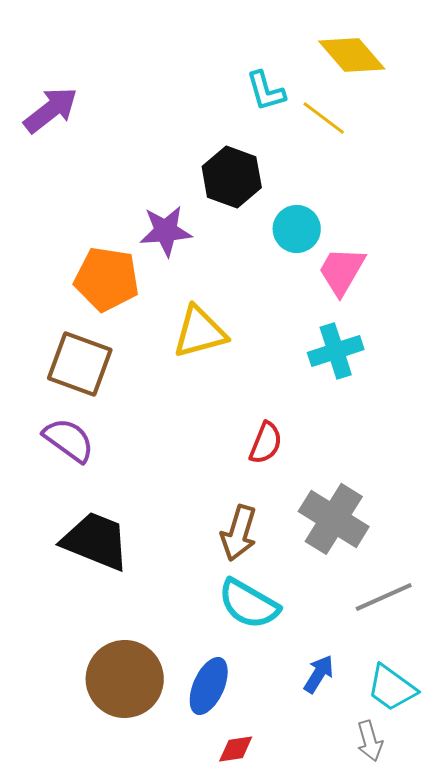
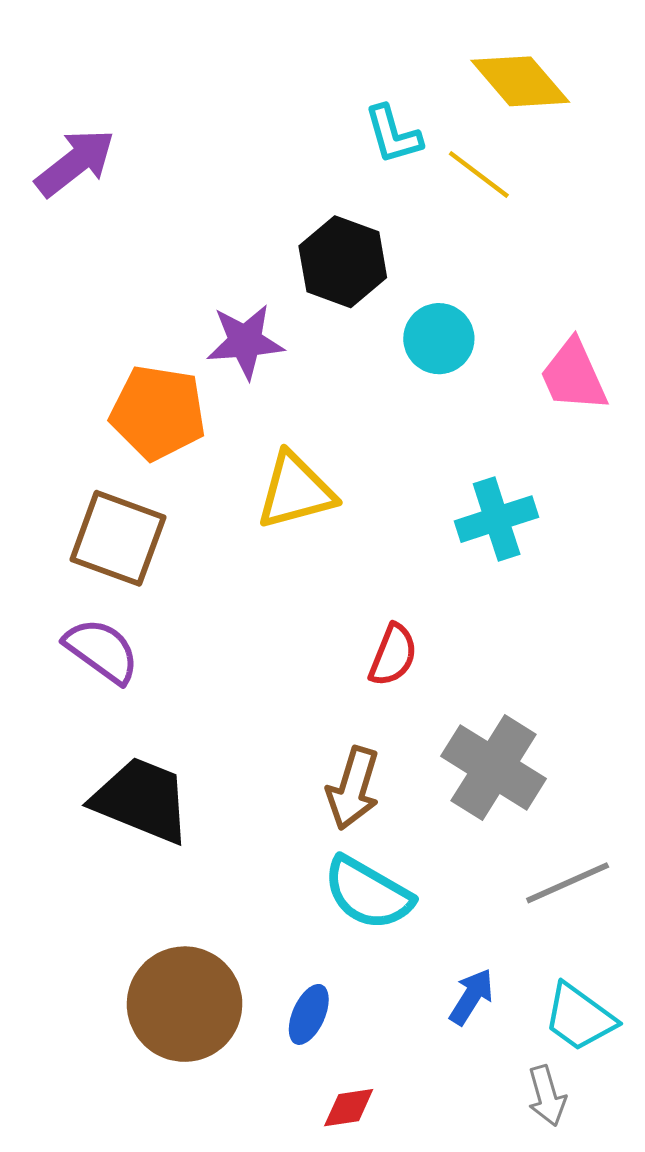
pink trapezoid: (342, 271) -> (573, 376), moved, turned -54
blue ellipse: (209, 686) -> (309, 1014), size x0.7

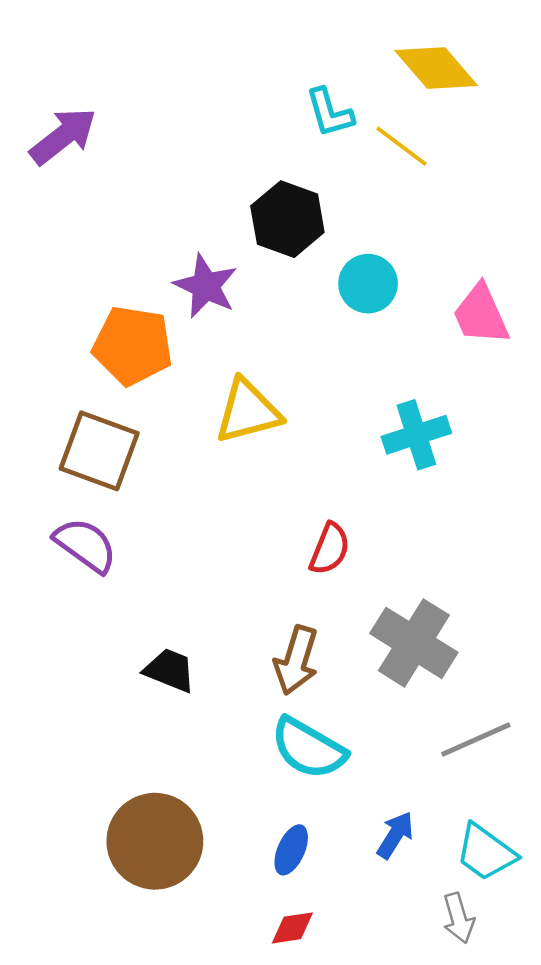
purple star: (245, 342) -> (206, 286), turned 30
black trapezoid: (142, 800) -> (170, 670), moved, size x0.6
blue ellipse: (309, 1014) -> (291, 850), moved

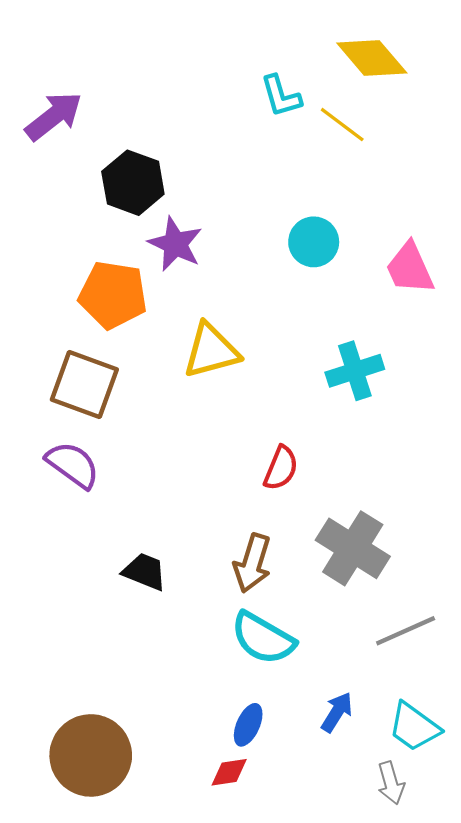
black hexagon: (287, 219) -> (133, 183), moved
brown circle: (155, 841) -> (91, 755), moved
red diamond: (292, 928) -> (229, 772), moved

